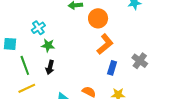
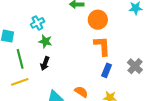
orange L-shape: (105, 44) -> (102, 46), turned -60

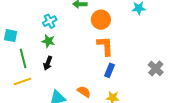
cyan cross: (37, 23) -> (50, 21), moved
gray cross: (135, 66) -> (156, 68), moved

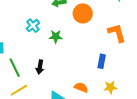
green star: (48, 41) -> (56, 37), moved
orange L-shape: (105, 46) -> (117, 33), moved

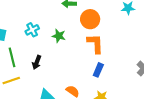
cyan cross: (33, 26) -> (32, 30), moved
orange L-shape: (117, 33) -> (95, 44), moved

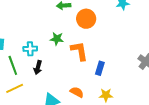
cyan cross: (32, 30) -> (30, 49), moved, turned 32
orange L-shape: (95, 44) -> (79, 51), moved

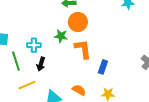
orange circle: (86, 19) -> (78, 22), moved
yellow line: (15, 88) -> (27, 85), moved

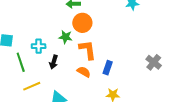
black arrow: (41, 64) -> (54, 62), moved
orange semicircle: (79, 90) -> (84, 72), moved

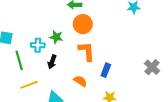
green star: (65, 37) -> (56, 37), moved
orange semicircle: (84, 72) -> (80, 81), moved

